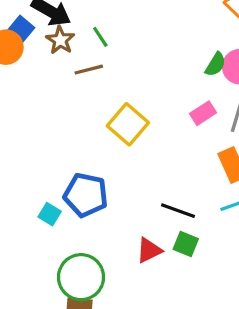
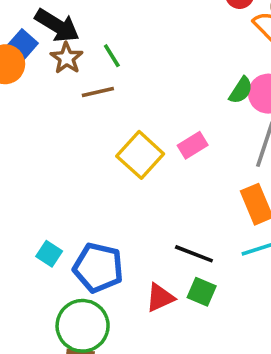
pink rectangle: (203, 113) -> (193, 145), moved
blue pentagon: (86, 195) -> (98, 268), moved

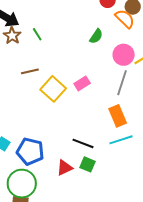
green semicircle: (241, 90) -> (96, 36), moved
brown line: (98, 92) -> (30, 71), moved

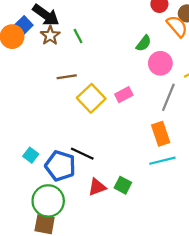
pink circle: (124, 55) -> (160, 63), moved
black line: (83, 143) -> (82, 154), moved

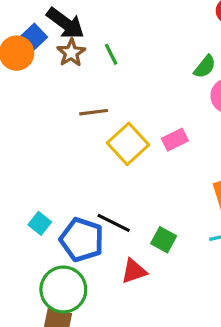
green square: (123, 185) -> (164, 240), moved

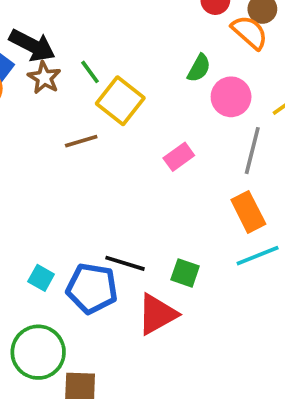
yellow square: (128, 144) -> (120, 101), moved
red triangle: (134, 271) -> (157, 314), size x1.4
green circle: (63, 289) -> (38, 352), moved

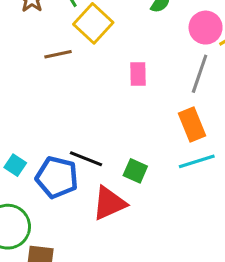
pink circle: (231, 97) -> (206, 28), moved
pink rectangle: (179, 157) -> (138, 74), turned -60

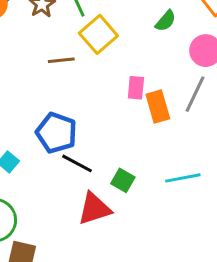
orange rectangle: (192, 125) -> (158, 107), moved
blue pentagon: (57, 177) -> (56, 133), moved

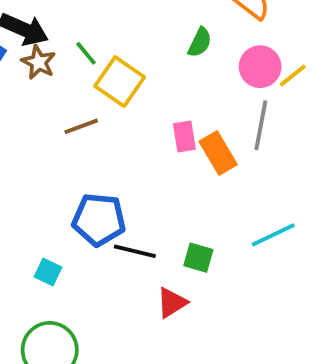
red triangle: (94, 209) -> (172, 303), size x0.7

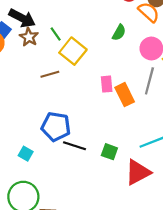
red triangle: (172, 303) -> (138, 172), moved, size x1.5

